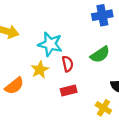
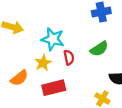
red rectangle: (69, 90) -> (54, 88), moved, size x1.5

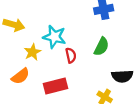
green semicircle: (99, 49) -> (101, 47), turned -30
yellow star: (43, 63) -> (33, 52), moved

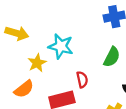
red semicircle: (71, 55) -> (82, 80), moved

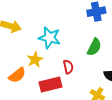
yellow star: (37, 63) -> (35, 60), moved

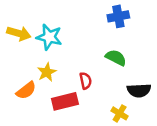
cyan star: (49, 38) -> (49, 37), moved
green semicircle: (94, 47) -> (116, 58), turned -90

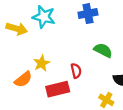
blue cross: (118, 16) -> (88, 14), moved
cyan star: (49, 37) -> (44, 17), moved

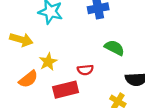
yellow arrow: (17, 29) -> (21, 40), moved
red semicircle: (76, 71) -> (85, 70), turned 96

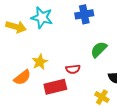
yellow arrow: (21, 40) -> (16, 27), moved
green semicircle: (114, 48) -> (99, 50), turned -72

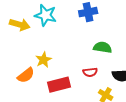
green semicircle: (99, 50) -> (103, 47), turned 54
red semicircle: (73, 69) -> (90, 72), moved

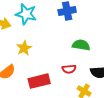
yellow star: (44, 60) -> (24, 48), moved

